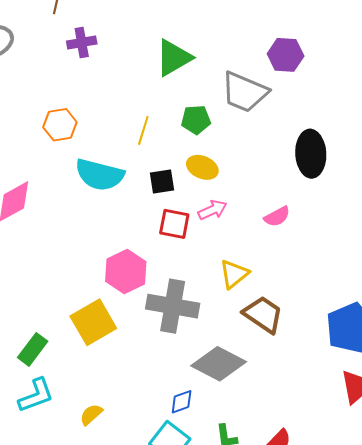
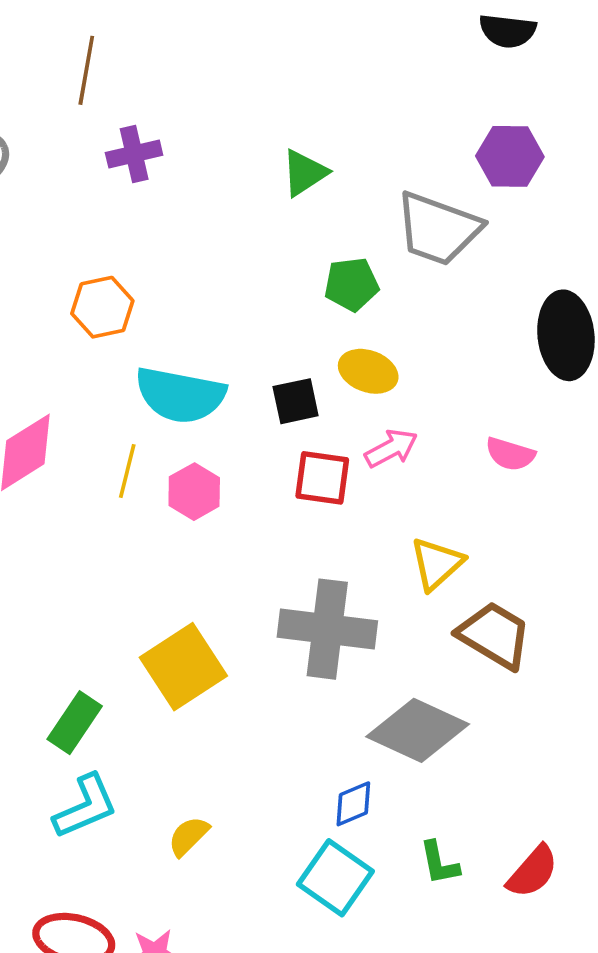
green triangle: (174, 58) -> (304, 173), size x0.7
yellow line: (143, 130) -> (127, 471), moved
pink semicircle: (277, 217) -> (510, 454), turned 48
pink hexagon: (126, 272) -> (194, 492), moved, size x0.7

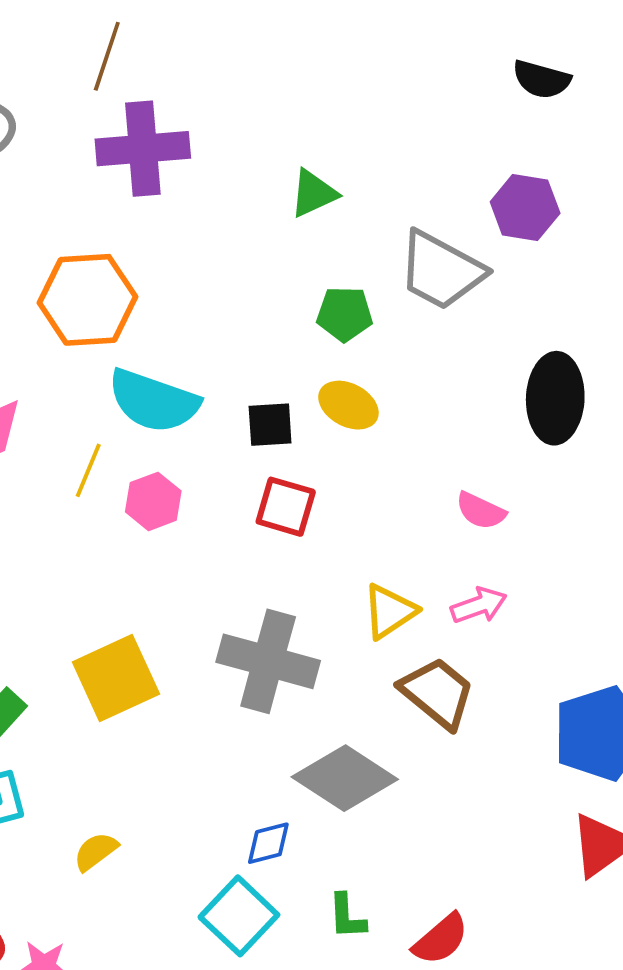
purple cross: (134, 154) -> (143, 149), size x1.6
orange hexagon: (102, 307) -> (88, 300), size x1.5
pink arrow: (391, 448) -> (479, 605), moved

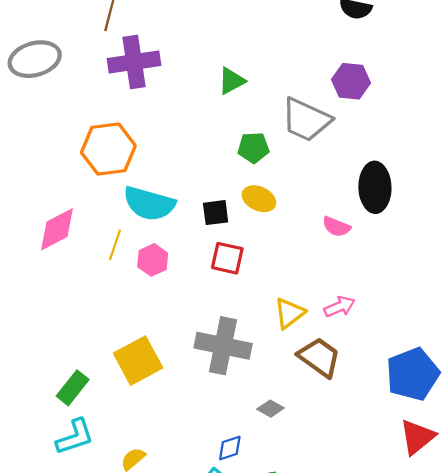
pink semicircle: (481, 511) -> (336, 227), moved
gray diamond: (345, 778) -> (270, 409), size x0.5

